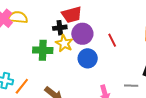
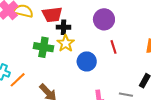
red trapezoid: (72, 15) -> (52, 15), moved
purple circle: (82, 34) -> (104, 19), moved

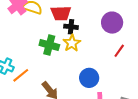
red line: (114, 47) -> (119, 51), turned 48
blue circle: (87, 61) -> (89, 78), moved

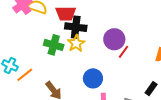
purple circle: (112, 23) -> (114, 39), moved
black cross: (71, 27) -> (76, 27), size x1.5

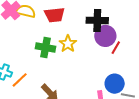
black cross: (76, 27) -> (97, 20), moved
blue circle: (93, 78) -> (115, 84), moved

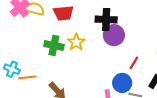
red line: (116, 48) -> (134, 63), moved
orange line: (20, 80) -> (27, 77), turned 36

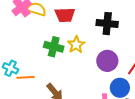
purple circle: (114, 35) -> (107, 61), moved

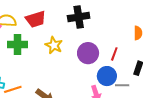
green cross: (54, 47) -> (17, 45), moved

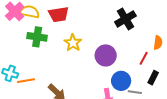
black cross: (79, 17) -> (125, 19), moved, turned -30
red line: (114, 54) -> (144, 58), moved

